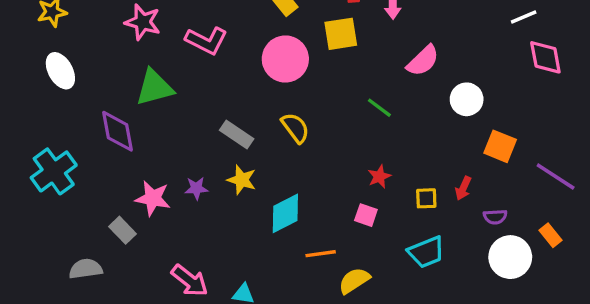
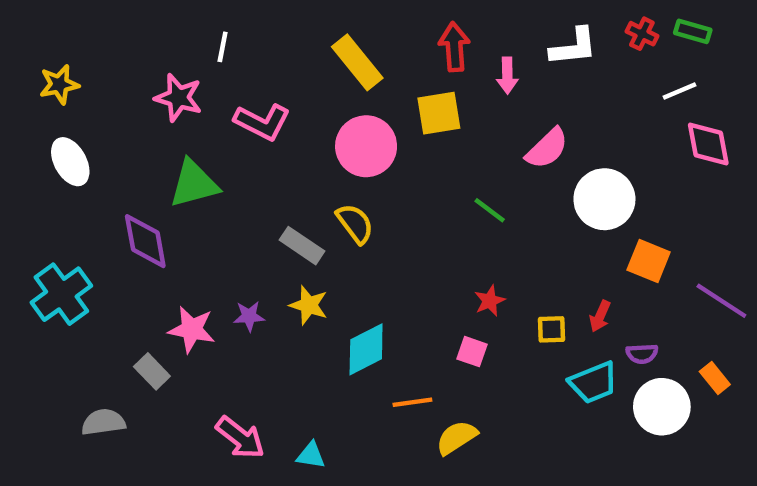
white circle: (467, 99) -> (604, 199), size x1.4
yellow semicircle: (295, 128) -> (355, 223), moved
cyan trapezoid: (426, 252) -> (593, 382), moved

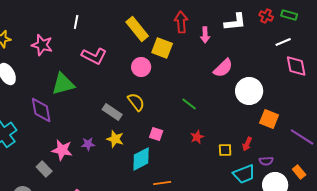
pink star: (178, 98) -> (42, 45), moved
yellow square: (439, 113) -> (162, 48), moved, turned 30
pink circle: (366, 146) -> (141, 67), size x0.7
green line: (490, 210) -> (189, 104), moved
pink square: (472, 352) -> (156, 134), moved

